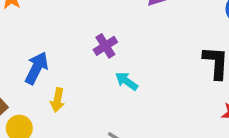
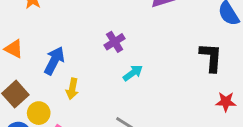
cyan arrow: (127, 81) -> (133, 73), turned 108

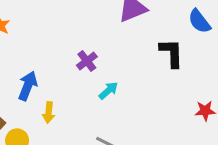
black L-shape: (211, 57) -> (171, 53), moved

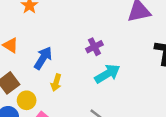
cyan arrow: (108, 91) -> (107, 74), size x1.5

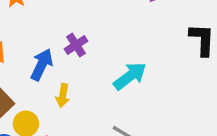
purple cross: (94, 47) -> (76, 45), moved

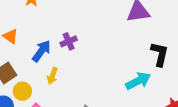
cyan arrow: (130, 76) -> (138, 81), moved

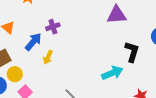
purple cross: (69, 41) -> (53, 27), moved
yellow arrow: (52, 76) -> (48, 57), moved

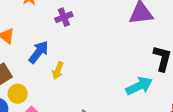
purple cross: (53, 27) -> (64, 17), moved

